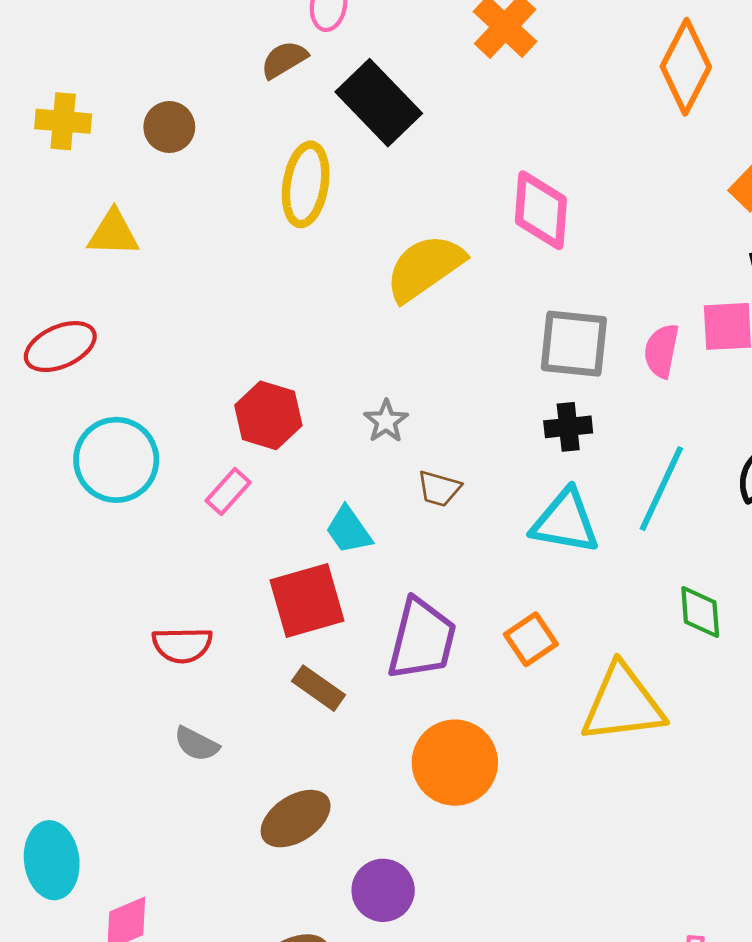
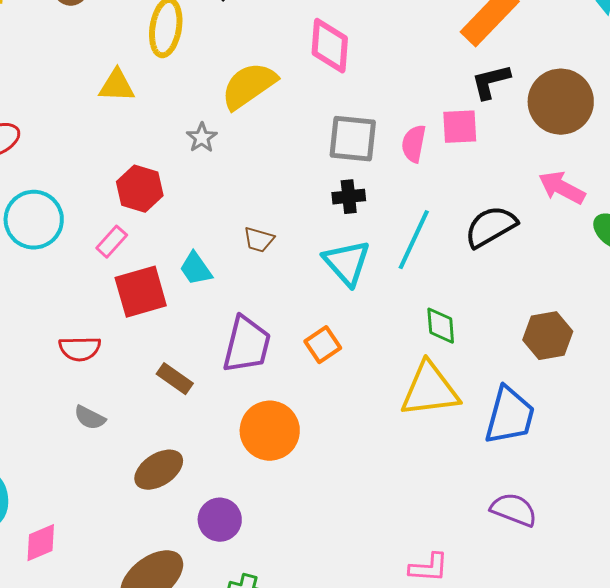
yellow triangle: (113, 233) -> (117, 86), moved
gray star: (386, 421) -> (202, 138), moved
cyan triangle: (565, 522) -> (347, 263), turned 38
red square: (307, 600) -> (141, 292), moved
yellow triangle: (623, 704) -> (430, 390), moved

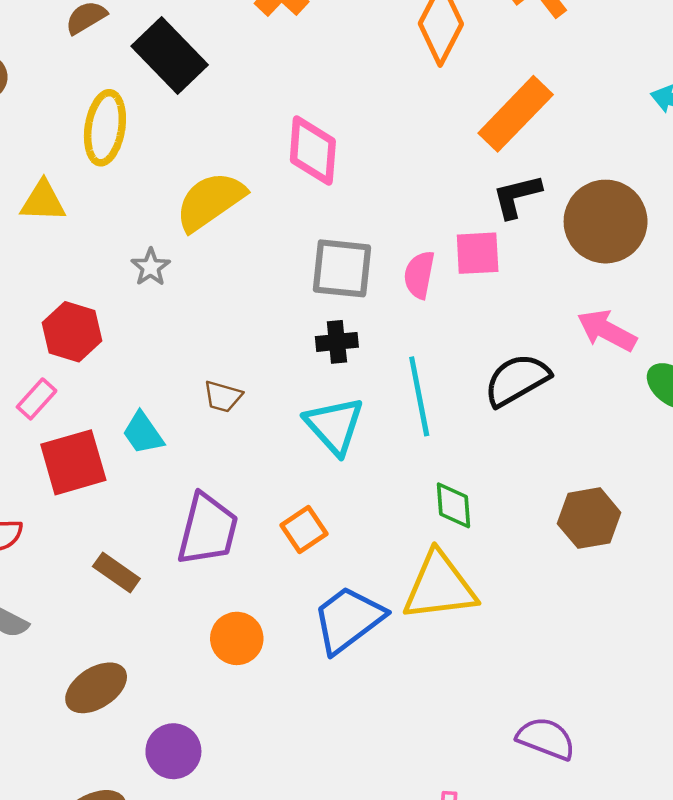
cyan line: (414, 240) -> (419, 396), turned -36
blue trapezoid: (510, 416) -> (348, 619), moved, turned -142
orange circle: (270, 431) -> (237, 638), size x0.7

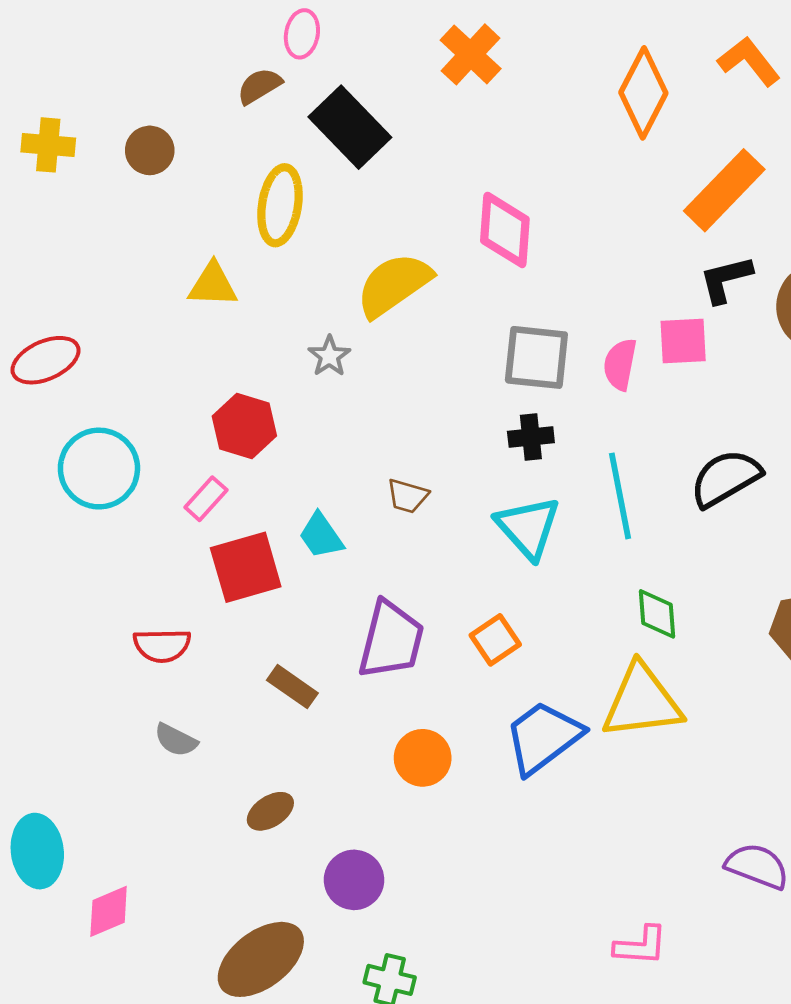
brown ellipse: (96, 688) -> (270, 811), size x0.7

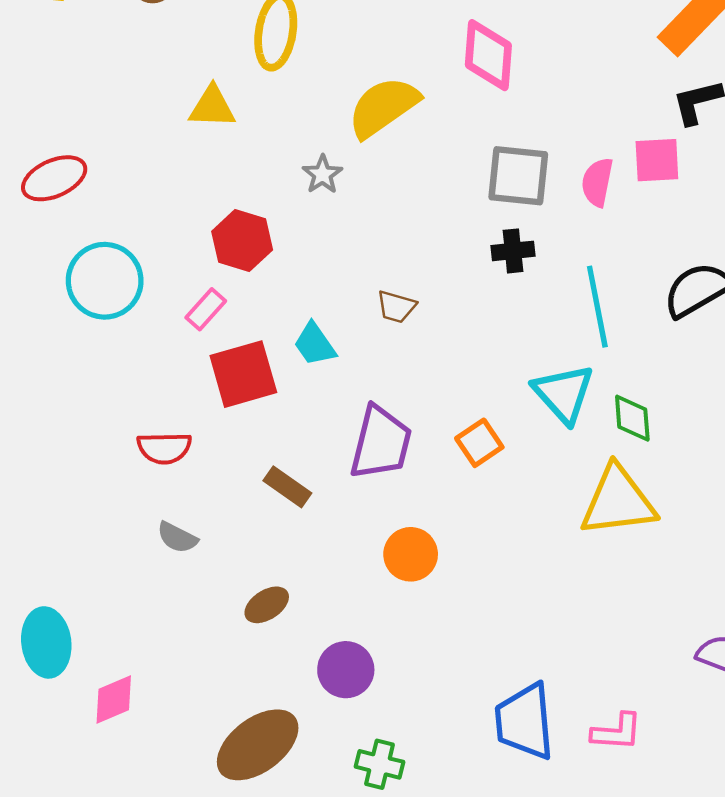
cyan triangle: (528, 527) -> (564, 394), moved
blue trapezoid: (543, 737) -> (525, 722), moved, turned -58

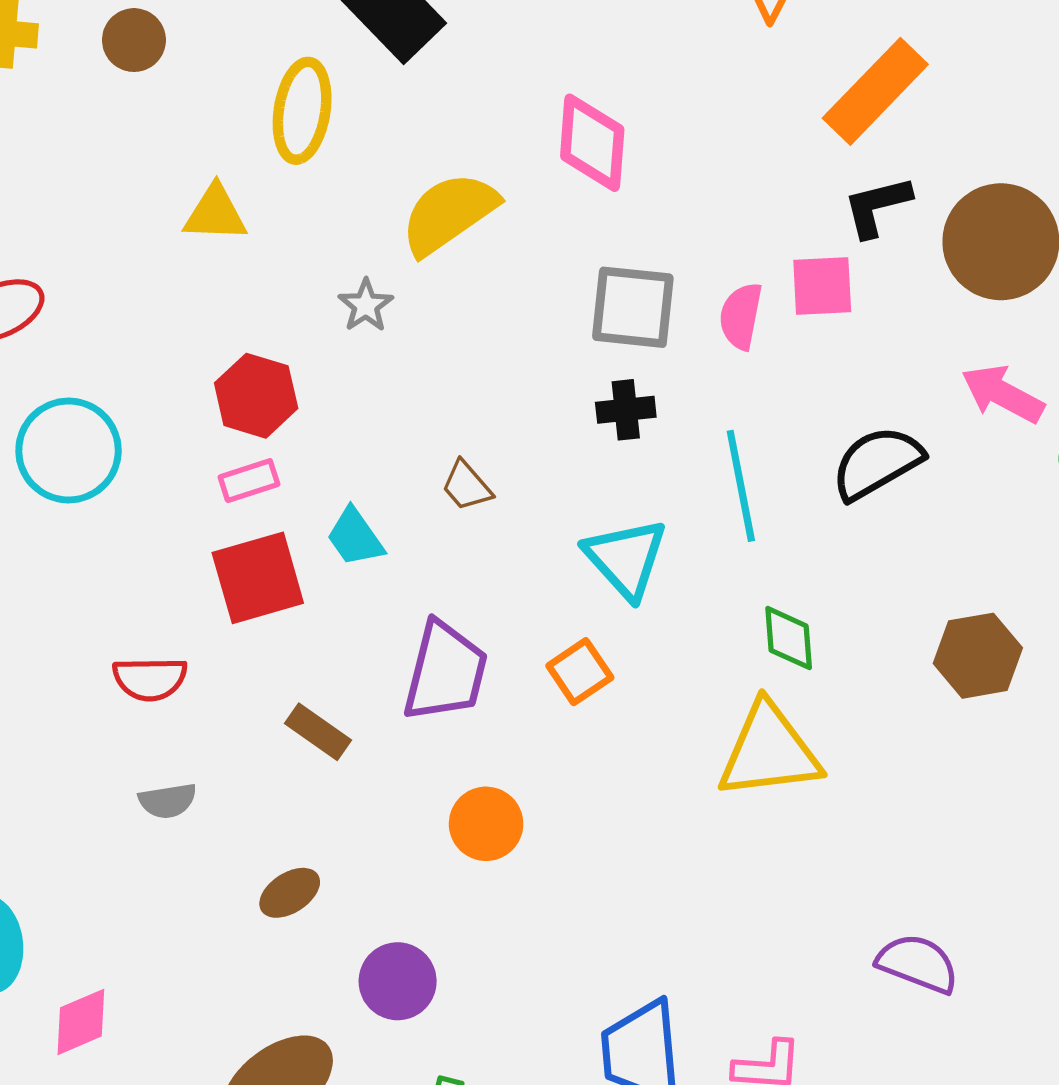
brown trapezoid: (396, 307) -> (467, 486), turned 33
pink rectangle: (206, 309) -> (249, 481), moved, turned 30
cyan triangle: (564, 394) -> (626, 558), moved
gray semicircle: (177, 537) -> (168, 801), turned -36

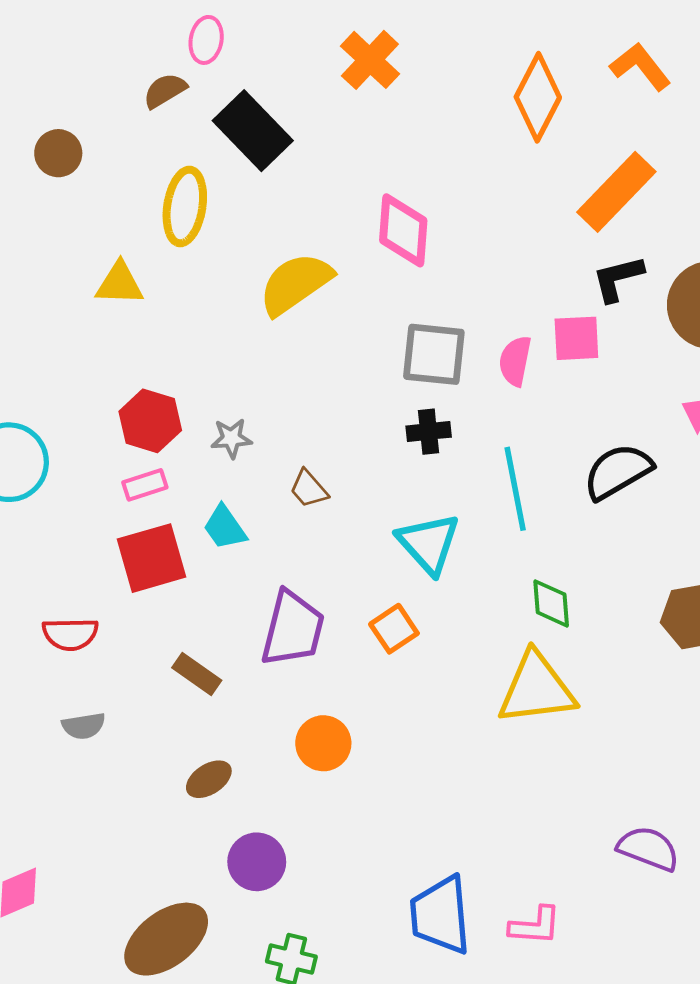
gray star: (366, 305) -> (231, 438), moved, turned 30
brown ellipse: (290, 893) -> (209, 779), moved

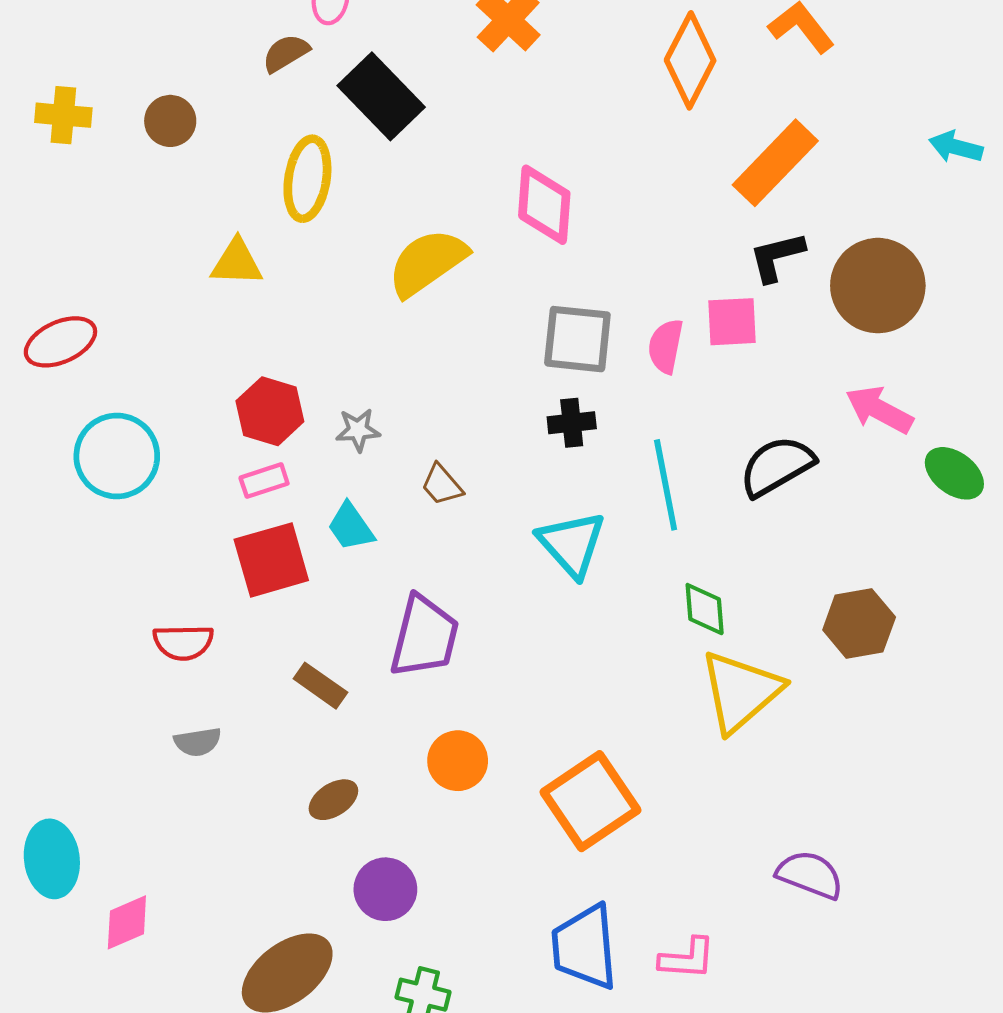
orange square: (394, 629) -> (590, 801), moved, size x1.8
yellow triangle: (536, 689) -> (741, 691), moved, turned -34

